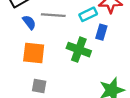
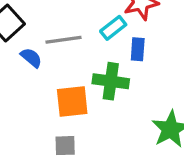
orange square: (34, 53) -> (72, 102), moved

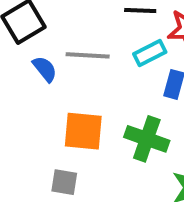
green cross: (111, 81) -> (147, 139), moved

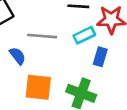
blue semicircle: (45, 69) -> (18, 56), moved

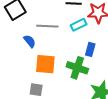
blue rectangle: (100, 57) -> (90, 49), moved

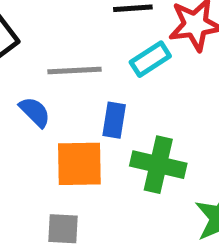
blue rectangle: (90, 49) -> (114, 120), moved

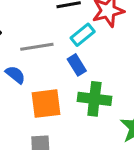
blue rectangle: (114, 120) -> (77, 65), moved, turned -35

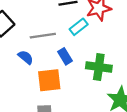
blue rectangle: (77, 65) -> (65, 56), moved
green cross: (94, 99) -> (99, 67), moved

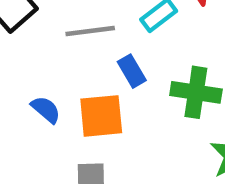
blue semicircle: (26, 57) -> (46, 110), moved

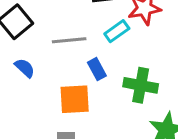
blue semicircle: (46, 110) -> (25, 68), moved

